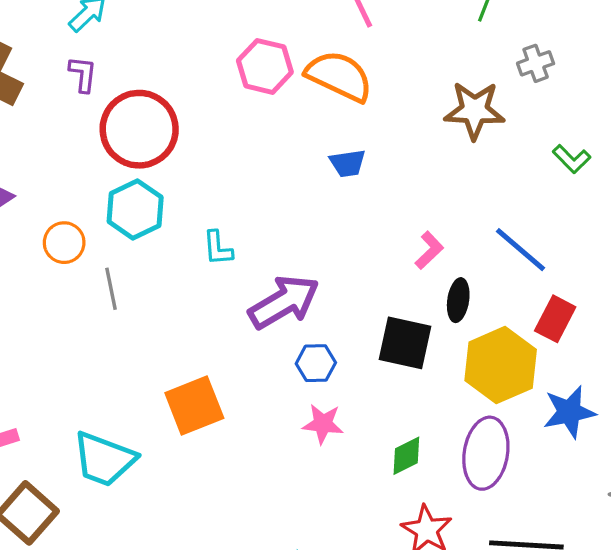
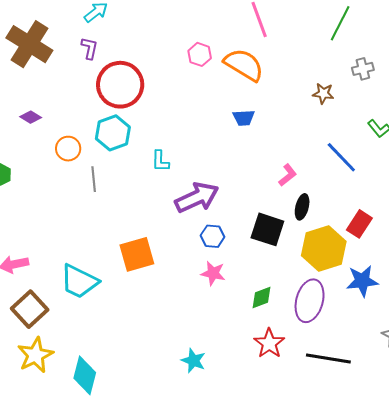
pink hexagon: (265, 66) -> (200, 54), size x0.7
brown star: (474, 110) -> (323, 94), size x0.6
blue line: (521, 250) -> (341, 157), moved

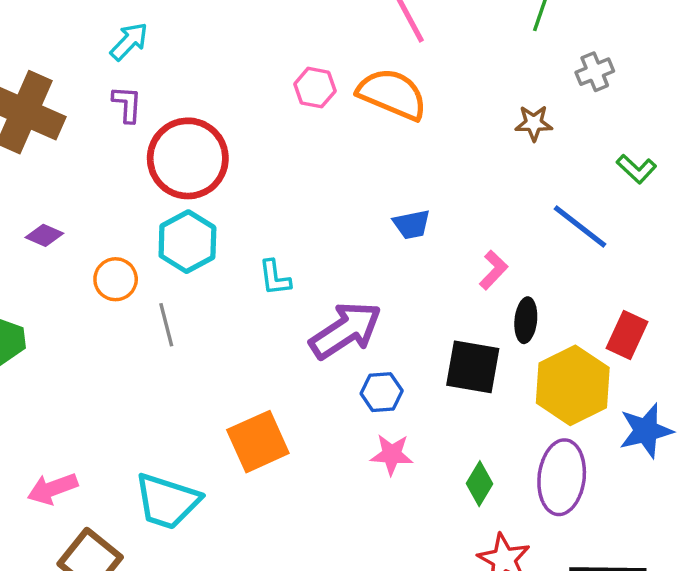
blue trapezoid: (244, 118) -> (412, 224), moved
green diamond: (261, 298) -> (480, 484), turned -30

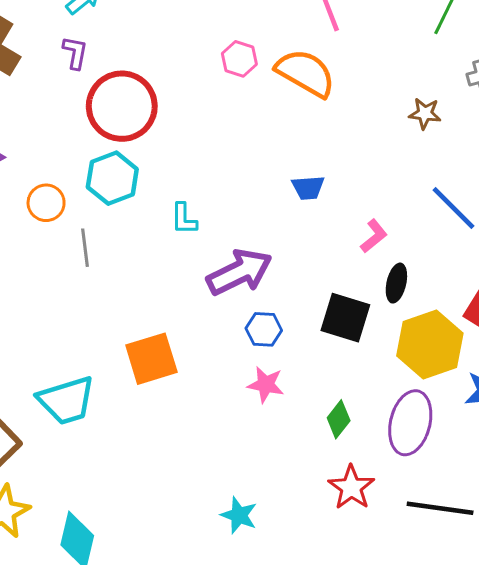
cyan trapezoid: (167, 501) -> (66, 400), turned -42

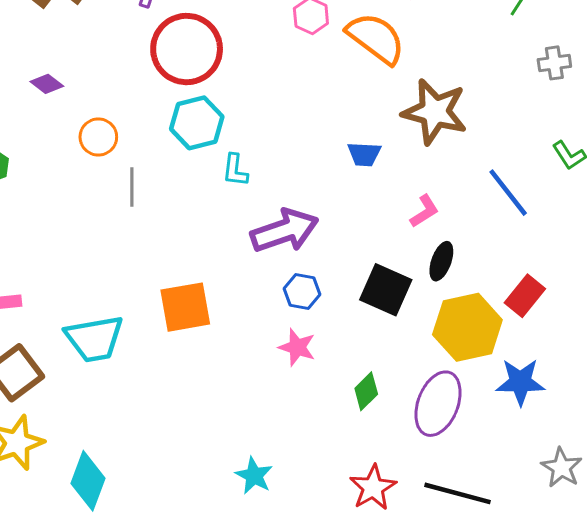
brown star: (425, 113) -> (435, 112), moved, size x2.0
cyan hexagon: (112, 178) -> (197, 123), moved
red star: (351, 487) -> (373, 488), moved

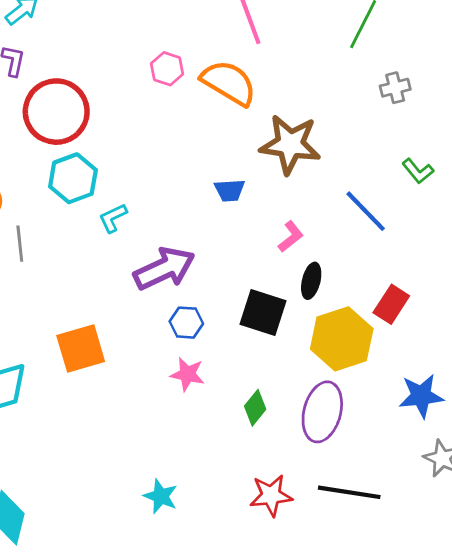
cyan L-shape: (235, 170) -> (113, 218), turned 64
blue star: (520, 382) -> (421, 396), moved
red star: (373, 488) -> (271, 495), turned 30

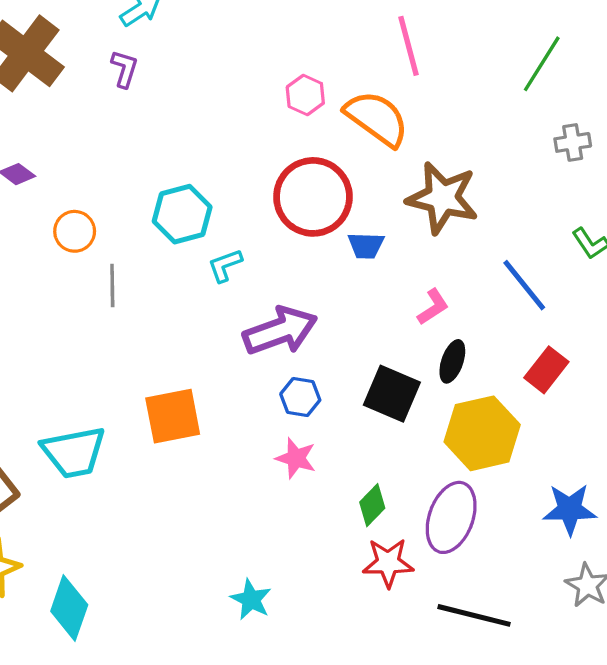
red circle: (56, 112) -> (313, 197), moved
red rectangle: (391, 304) -> (546, 370), moved
red star: (271, 495) -> (388, 563), moved

